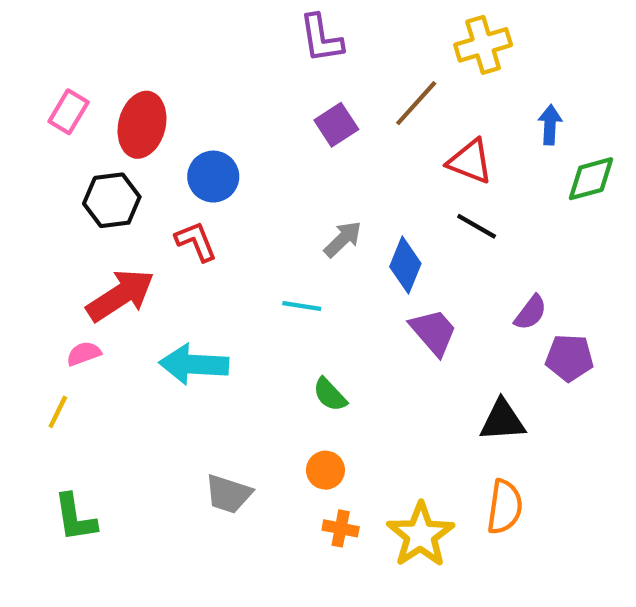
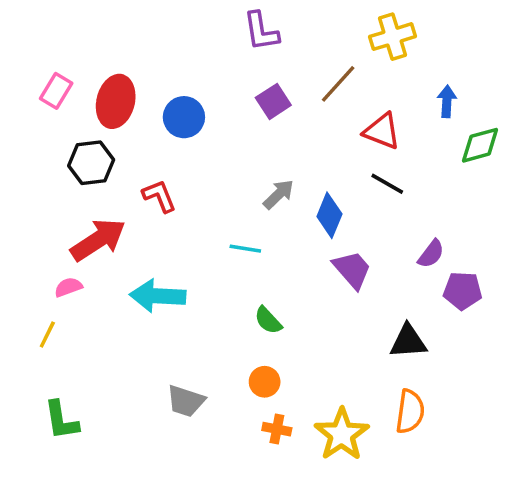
blue circle: (213, 177) -> (184, 117), moved

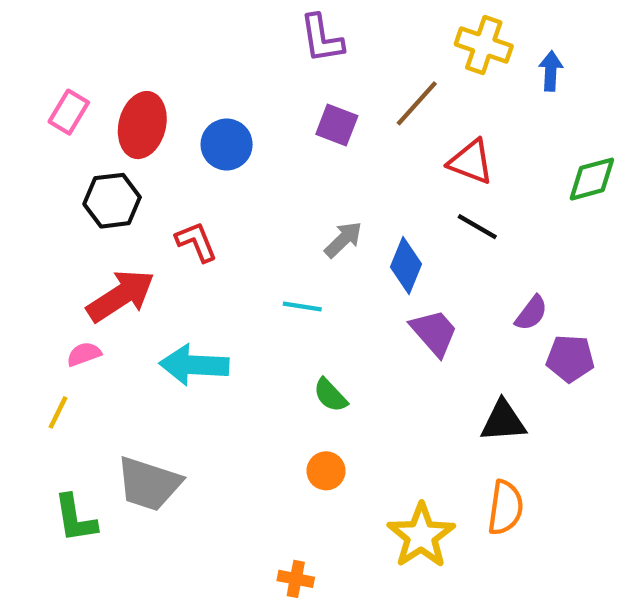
yellow cross: (392, 37) -> (484, 45), turned 36
purple square: (273, 101) -> (337, 125), turned -36
blue arrow: (447, 101) -> (551, 71), moved
gray trapezoid: (186, 401) -> (149, 484), moved, size x1.4
orange cross: (277, 429) -> (296, 579), moved

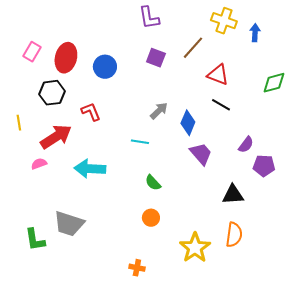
yellow line: (58, 412) -> (19, 123), moved, turned -35

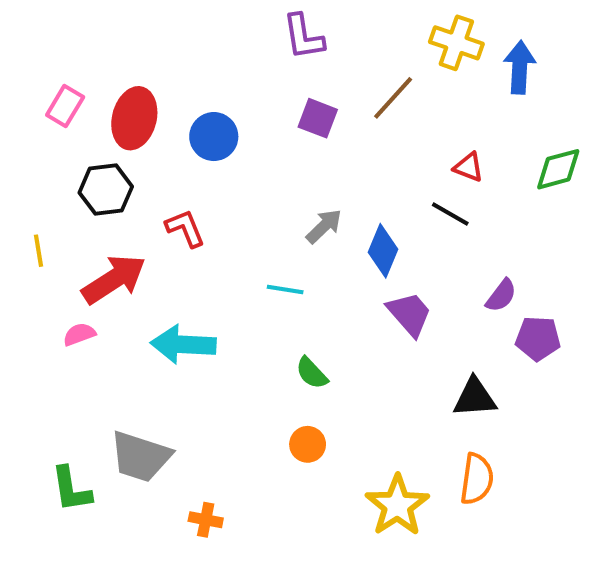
blue arrow: (255, 33) -> (520, 67), size x1.4
red triangle: (218, 75) -> (469, 167), moved, size x0.7
orange cross: (137, 268) -> (206, 520), moved

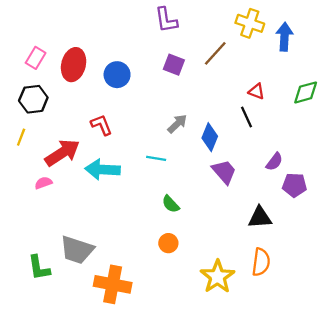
black hexagon: (106, 190) -> (33, 99), moved
black line: (450, 214) -> (246, 117), turned 35
yellow line: (39, 251) -> (21, 137), turned 30
cyan arrow: (183, 344) -> (103, 169), moved
orange cross: (206, 520) -> (113, 284), size x2.0

